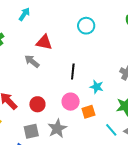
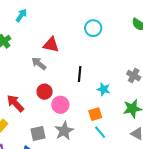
cyan arrow: (24, 14) -> (21, 15), moved
pink circle: (71, 102) -> (60, 105), moved
red circle: (37, 104) -> (45, 92), moved
cyan line: (111, 130) -> (100, 132), moved

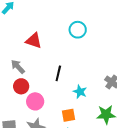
gray arrow: (39, 64) -> (18, 67), moved

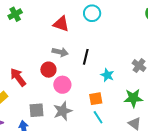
cyan circle: (78, 30) -> (92, 13), moved
gray arrow: (18, 67) -> (60, 52), moved, turned 147

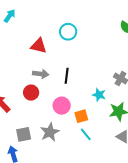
cyan star: (107, 75) -> (99, 95), moved
pink circle: (62, 85) -> (62, 106), moved

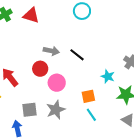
red triangle: (39, 46) -> (31, 15), moved
black line: (67, 76) -> (77, 55), turned -63
pink circle: (62, 106) -> (57, 83), moved

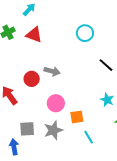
black line: (77, 55) -> (106, 65), moved
red circle: (40, 69) -> (32, 79), moved
orange square: (88, 96) -> (77, 117), moved

